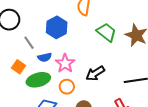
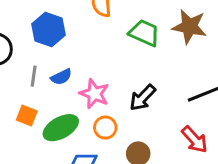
blue hexagon: (57, 27) -> (49, 30), moved
gray line: (29, 43) -> (34, 76), turned 56
blue semicircle: (45, 57) -> (61, 77), moved

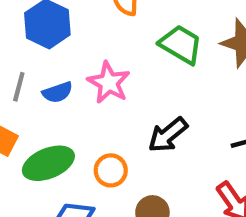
pink star: (94, 94) -> (109, 83), moved

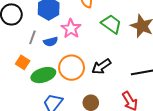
pink star: (109, 83) -> (71, 29), moved
orange circle: (111, 170) -> (72, 68), moved, size x1.6

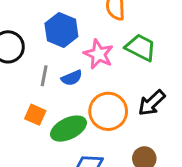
green trapezoid: (111, 24) -> (141, 47), moved

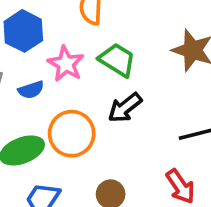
black arrow: (152, 103) -> (125, 108), moved

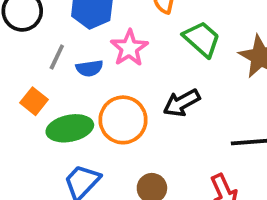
green trapezoid: (117, 60) -> (202, 39), moved

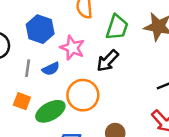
green trapezoid: (202, 39) -> (117, 27), turned 84
black arrow: (182, 103) -> (108, 61), moved

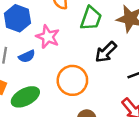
black arrow: (108, 61) -> (106, 52), moved
orange circle: (83, 95) -> (72, 80), moved

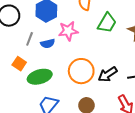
pink star: (48, 37) -> (68, 31), turned 30
black arrow: (106, 52) -> (108, 74), moved

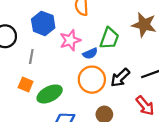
green trapezoid: (107, 23) -> (109, 38), moved
blue semicircle: (48, 44) -> (90, 53), moved

